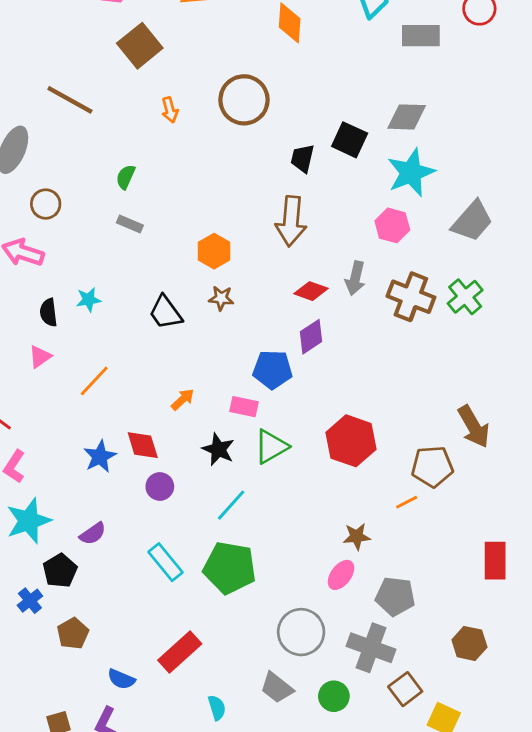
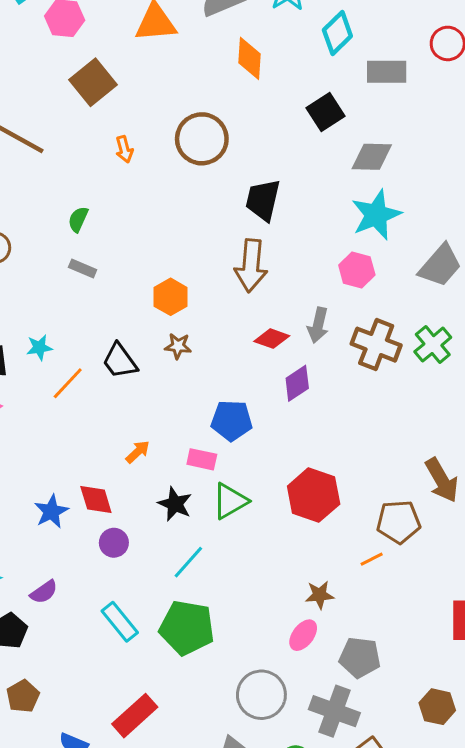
black square: (350, 140) -> (325, 112), moved, turned 32
black trapezoid: (302, 158) -> (263, 200), size x1.4
purple diamond: (311, 337) -> (297, 383), moved
orange line: (94, 381) -> (68, 383), moved

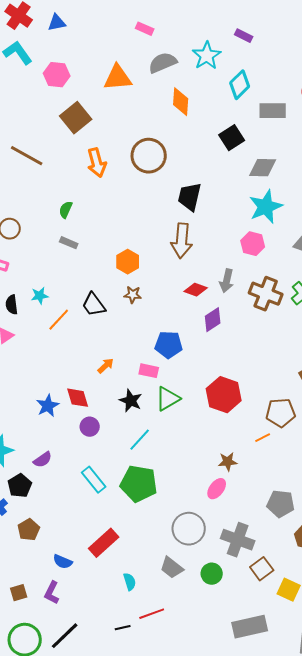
orange arrow: (124, 149) -> (97, 163), size x1.6
gray pentagon: (360, 657) -> (281, 504), moved

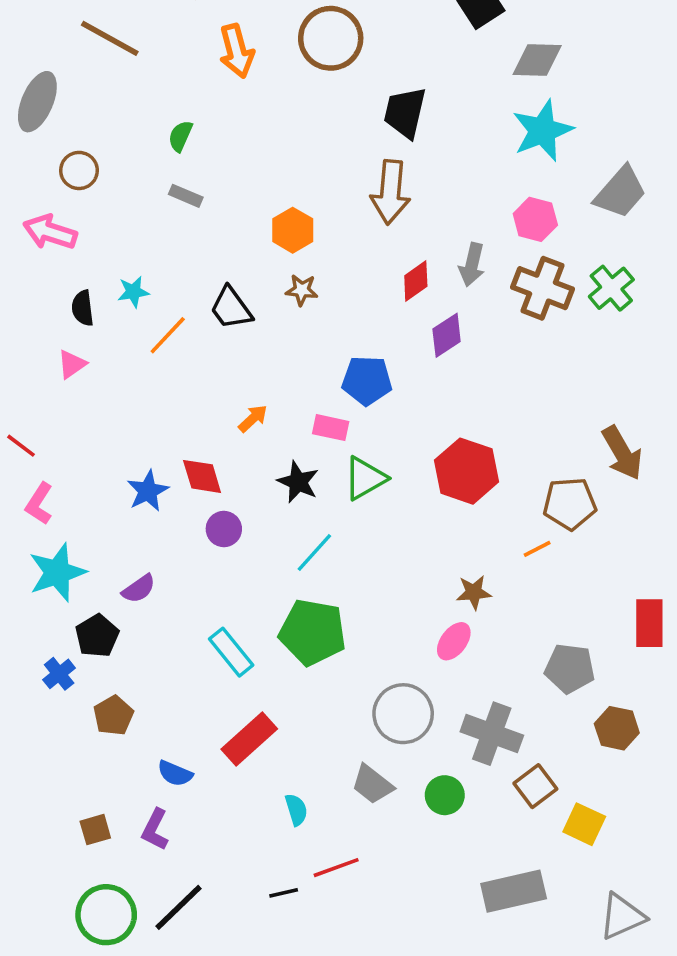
pink hexagon: (253, 244) -> (535, 219), moved
red diamond: (196, 290) -> (416, 281), turned -55
cyan rectangle: (94, 480) -> (231, 652), moved

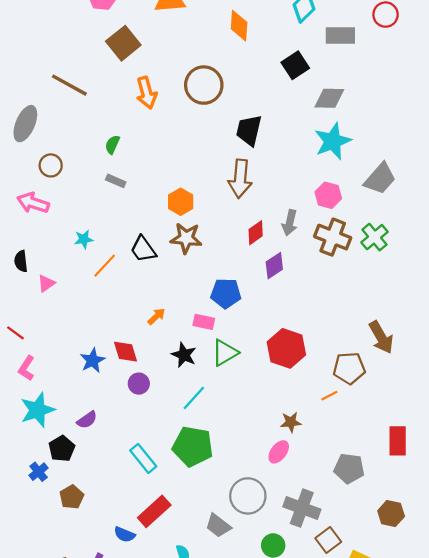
brown star: (302, 290) -> (186, 238), size x1.6
black semicircle: (83, 308) -> (21, 261), moved
brown hexagon: (617, 728) -> (391, 514), moved
blue semicircle: (175, 773) -> (124, 534), moved
gray trapezoid: (372, 784) -> (218, 526), moved

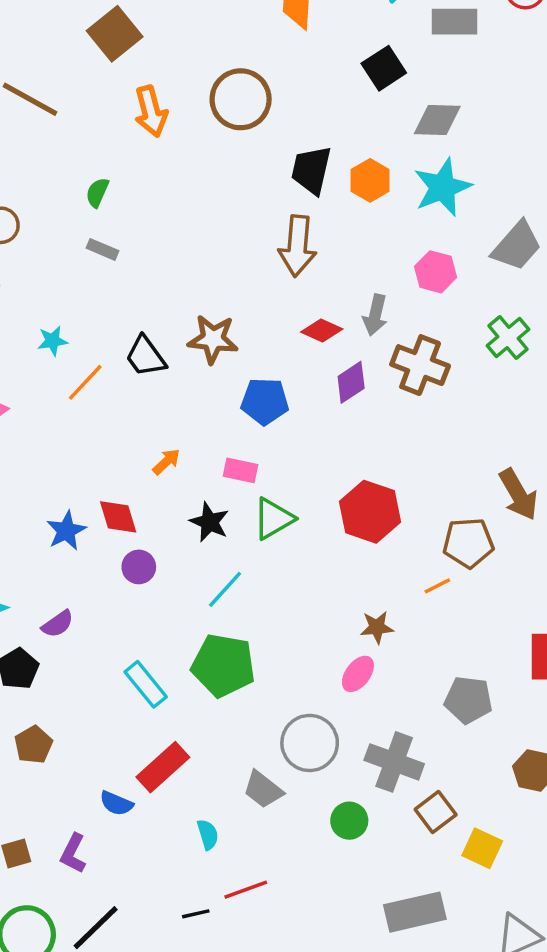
orange hexagon: (181, 202) -> (370, 180), moved
red diamond: (256, 233) -> (322, 331), turned 60
brown cross: (333, 237) -> (420, 365), moved
blue pentagon: (226, 293) -> (265, 401), moved

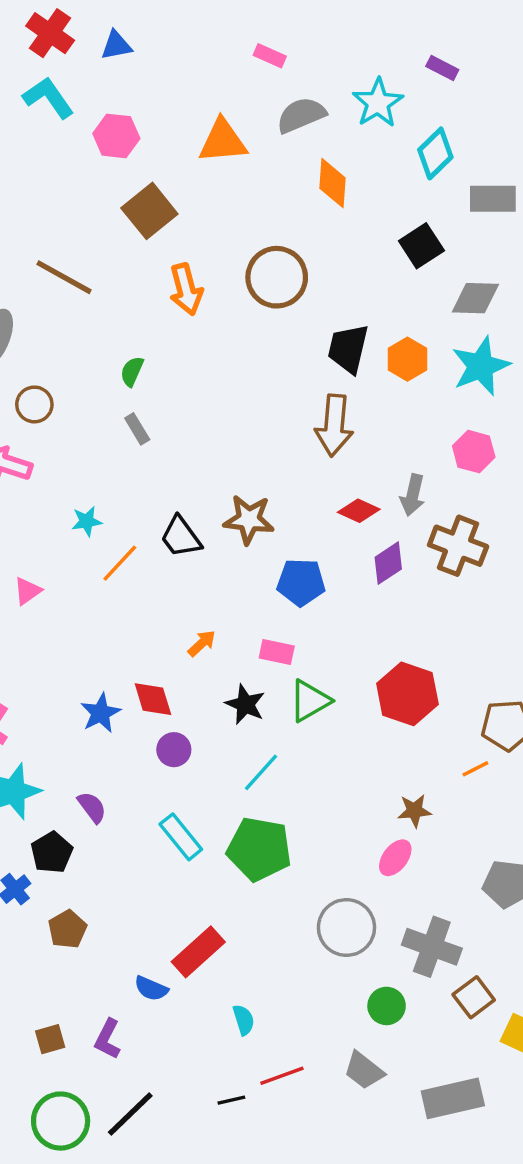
gray rectangle: (103, 249) -> (137, 429), turned 36
purple semicircle: (58, 624) -> (92, 807), turned -92
cyan rectangle: (146, 684) -> (181, 837), moved
gray trapezoid: (263, 790) -> (364, 1070), moved

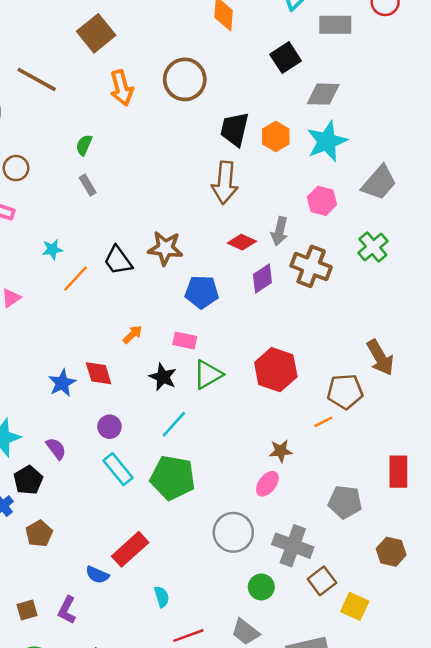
purple circle: (174, 750) -> (109, 427), moved

